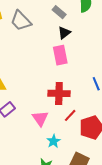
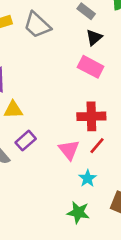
pink rectangle: (60, 55) -> (91, 67), turned -48
red line: (70, 115) -> (97, 146), moved

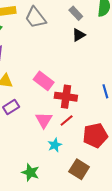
pink rectangle: (91, 67) -> (44, 81), moved
green star: (78, 212) -> (30, 172), moved

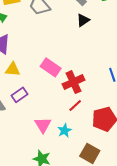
red cross: (66, 97) -> (73, 82), turned -30
pink triangle: (44, 120) -> (43, 125), moved

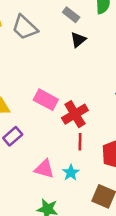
red line: (75, 106) -> (80, 142), turned -40
pink triangle: (43, 125) -> (44, 169), turned -36

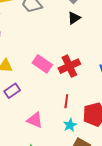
red cross: (75, 114) -> (69, 66), moved
cyan star: (71, 173) -> (70, 125), moved

